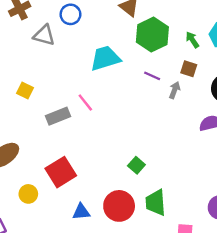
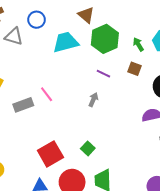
cyan trapezoid: (105, 58) -> (66, 42), moved
gray arrow: (175, 90) -> (93, 100), moved
red square: (61, 172) -> (50, 154), moved

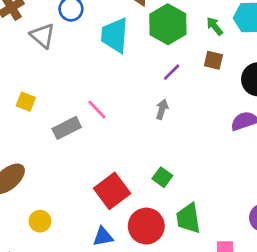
gray triangle: (14, 36) -> (43, 36), turned 30
cyan trapezoid: (66, 42) -> (115, 35), turned -64
purple line: (103, 74) -> (172, 72), turned -64

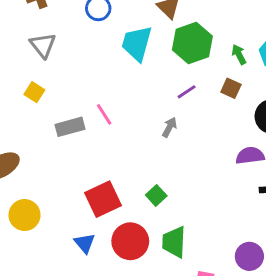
gray triangle: (43, 36) -> (43, 45), moved
yellow circle: (40, 221) -> (25, 215), size x1.4
blue triangle: (103, 237) -> (85, 243), turned 50

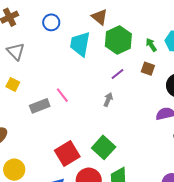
green square: (156, 195) -> (104, 147), size x1.6

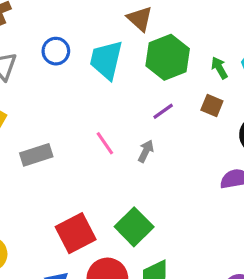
blue circle: (51, 22) -> (56, 51), moved
pink line: (62, 95) -> (105, 143), moved

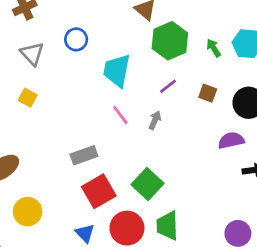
cyan trapezoid: (106, 60) -> (117, 70), moved
brown square: (212, 106) -> (208, 93), moved
gray rectangle: (36, 155) -> (84, 155), moved

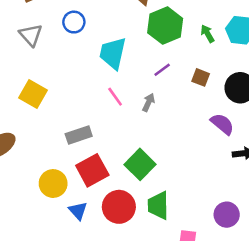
yellow square: (28, 98) -> (33, 94), moved, size x1.5
purple semicircle: (231, 140) -> (222, 124), turned 50
yellow circle: (28, 212) -> (53, 184), moved

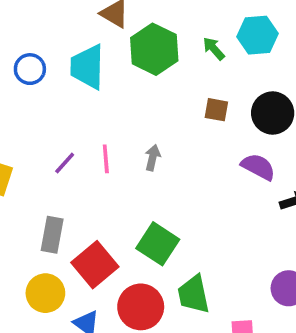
cyan trapezoid: (113, 53) -> (87, 67), moved
purple line: (162, 70) -> (65, 163), moved
pink line: (115, 97) -> (106, 159), turned 42
gray rectangle: (79, 135) -> (52, 235), moved, turned -50

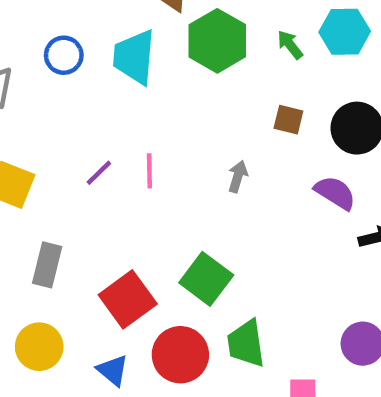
gray arrow: (153, 158) -> (238, 176), moved
gray rectangle: (52, 235) -> (47, 265), moved
yellow circle: (45, 293) -> (39, 347), moved

